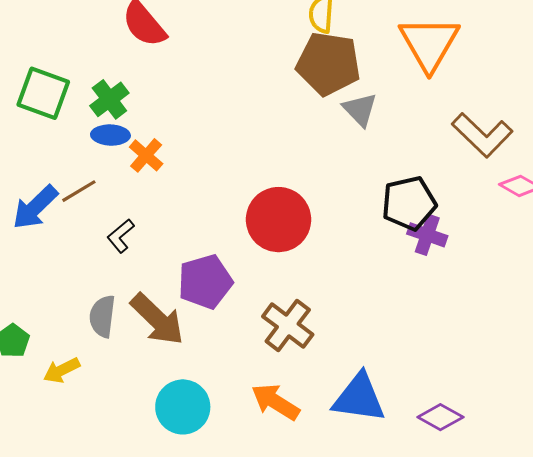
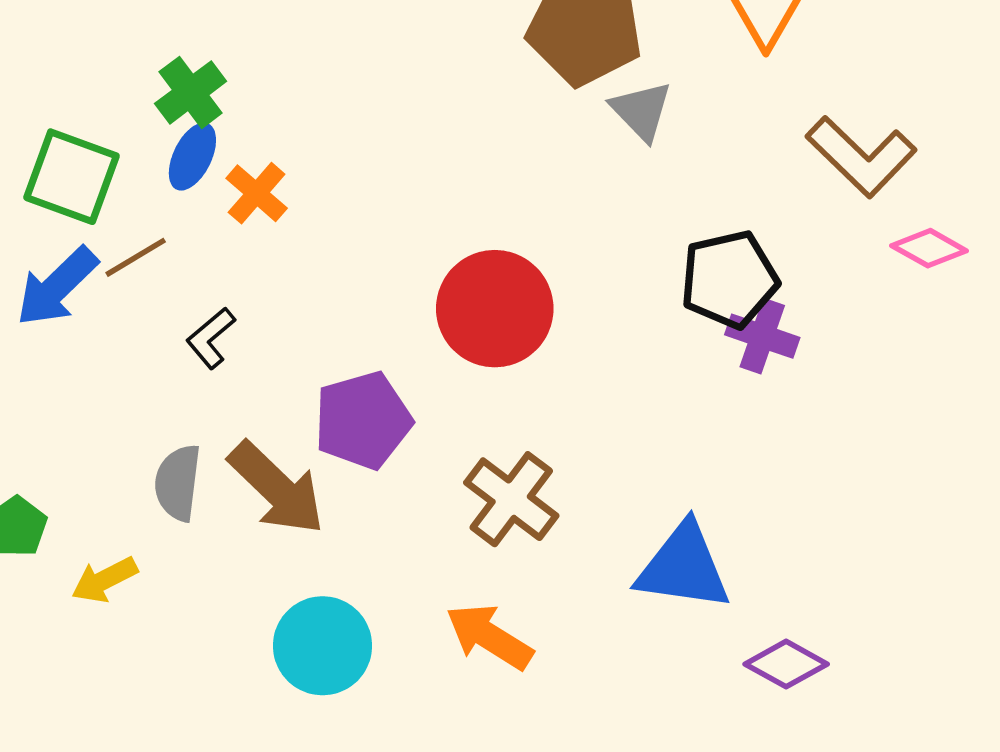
green square: (43, 93) -> (71, 177), moved
blue ellipse: (110, 135) -> (192, 157), turned -66
blue triangle: (359, 398) -> (683, 567), moved

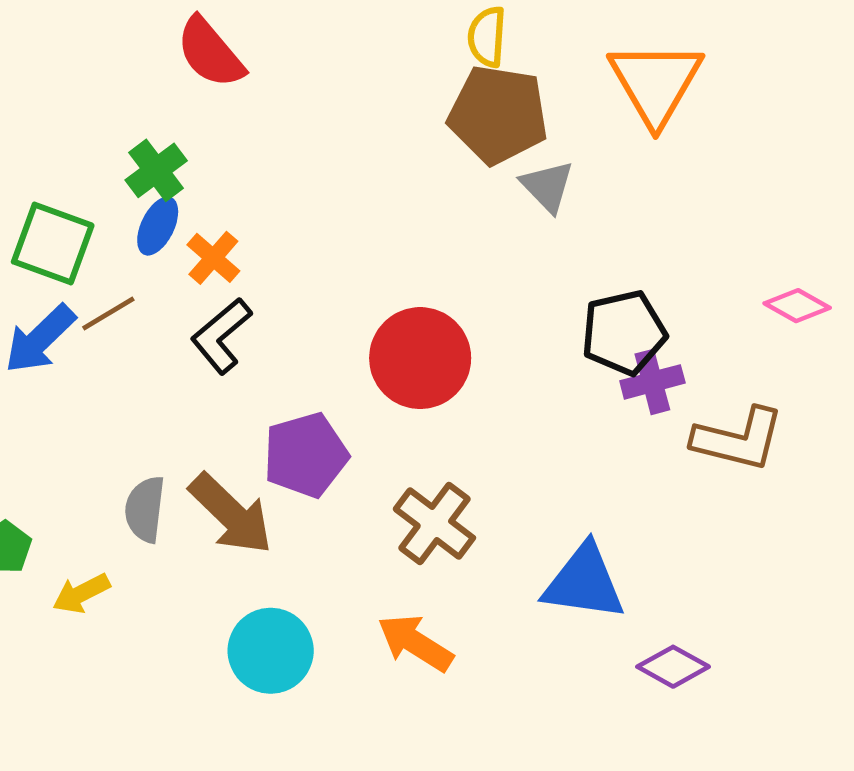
brown L-shape: (861, 157) -> (738, 439), moved, turned -30
purple cross: (762, 336) -> (652, 382), turned -34
black L-shape: (211, 338) -> (221, 336), moved, size x1.4

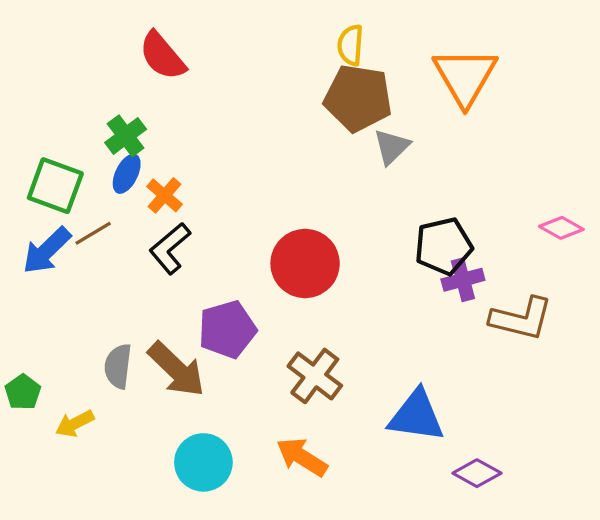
gray triangle: (547, 186) -> (392, 147), turned 30

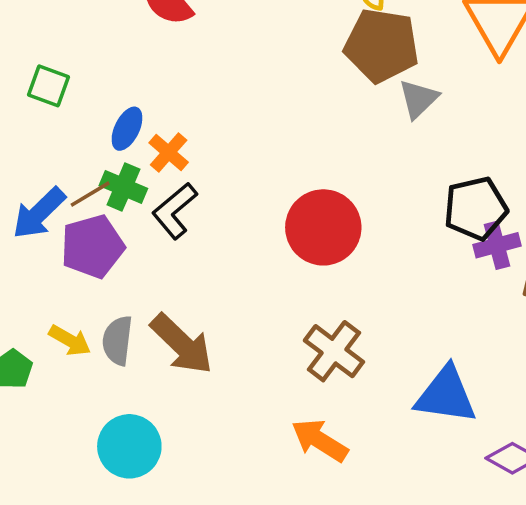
green cross: (126, 136) -> (123, 187), moved, turned -30
green square: (55, 186) -> (48, 86), moved, size x0.7
purple pentagon: (227, 329) -> (92, 246), moved
yellow arrow: (75, 423) -> (70, 340), moved, turned -123
cyan circle: (203, 462) -> (129, 446), moved

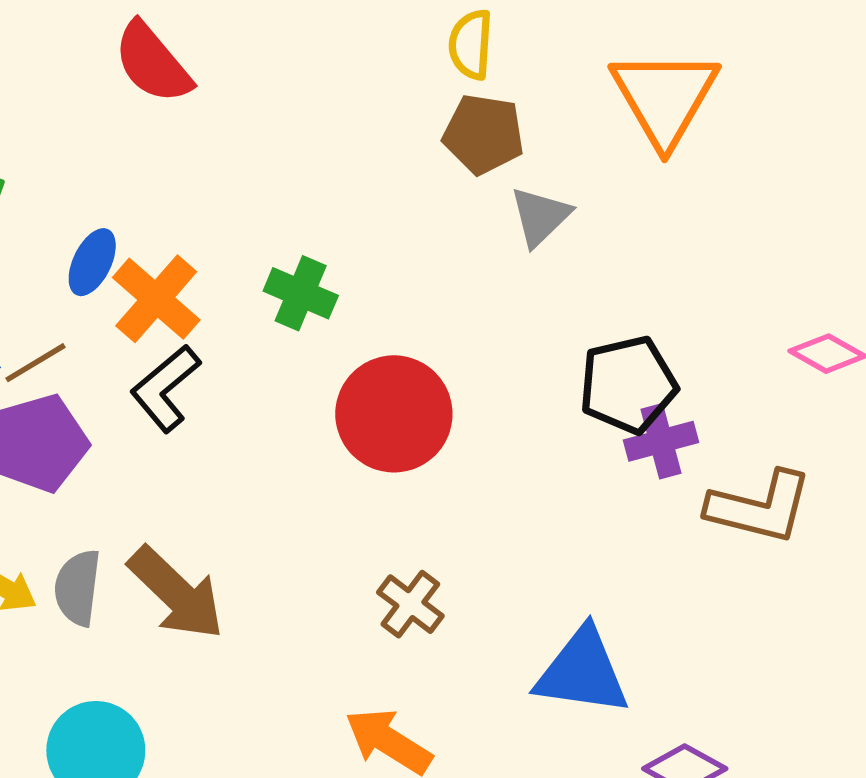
brown pentagon: (382, 45) -> (484, 134), size x0.7
orange cross: (169, 152) -> (156, 299), size x1.4
green cross: (123, 187) -> (301, 293), moved
brown cross: (334, 351) -> (410, 604), size x0.7

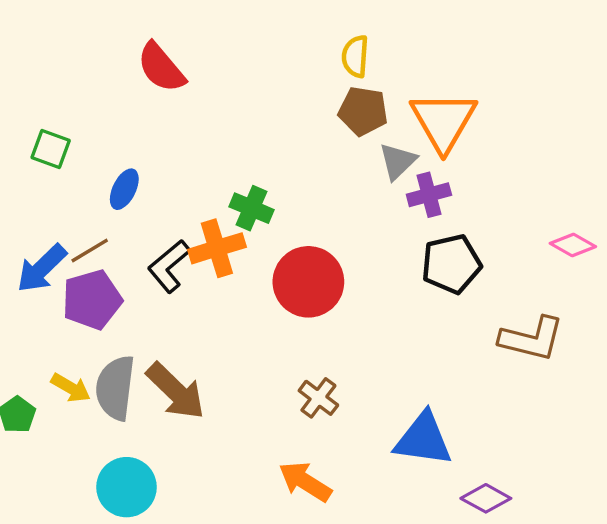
orange triangle: (665, 98) -> (443, 121), moved
orange cross: (156, 299) -> (217, 248), moved, turned 32
purple cross: (661, 441) -> (429, 195), moved
gray semicircle: (78, 588) -> (115, 388), size x1.4

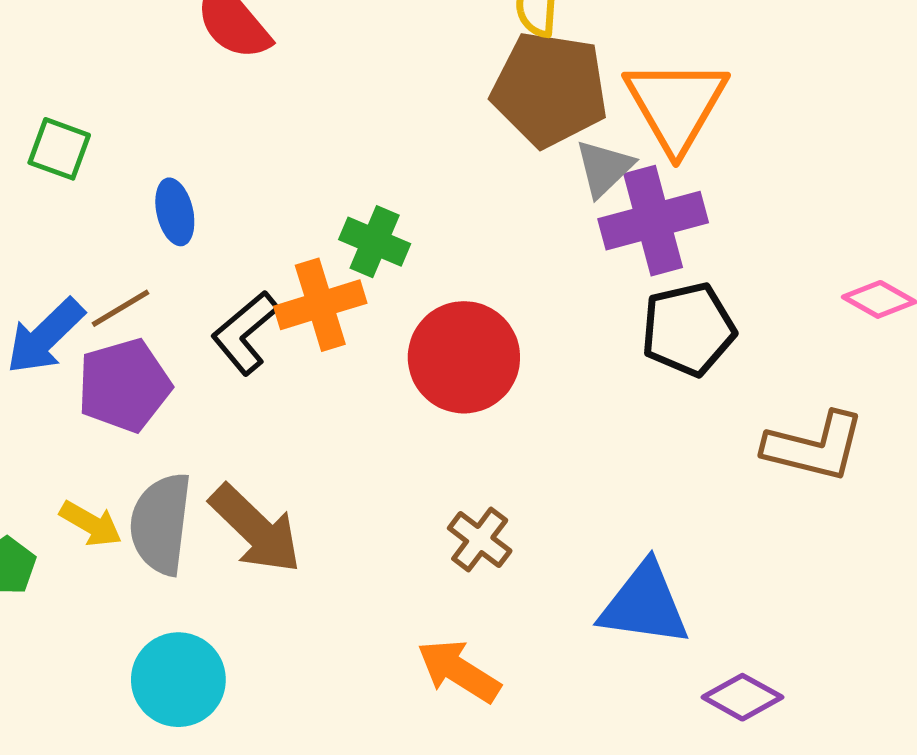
brown pentagon: (363, 111) -> (550, 89), size x1.5
blue ellipse: (124, 189) -> (175, 212), turned -39
purple cross: (429, 195) -> (653, 221), size x1.5

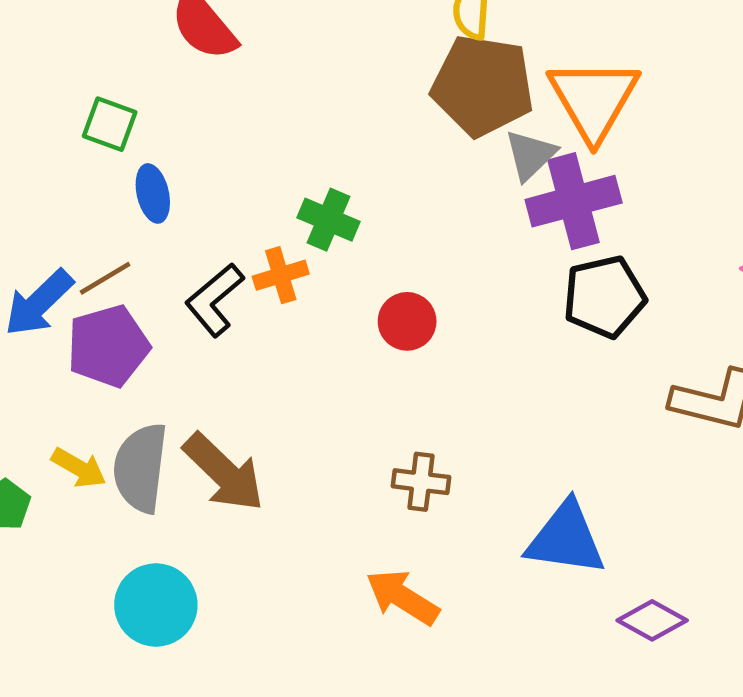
green square: (59, 149) -> (110, 124), moved
orange cross: (320, 305) -> (281, 275), size x0.7
red circle: (464, 357) -> (407, 321), size x0.6
brown cross: (480, 540) -> (421, 482), turned -30

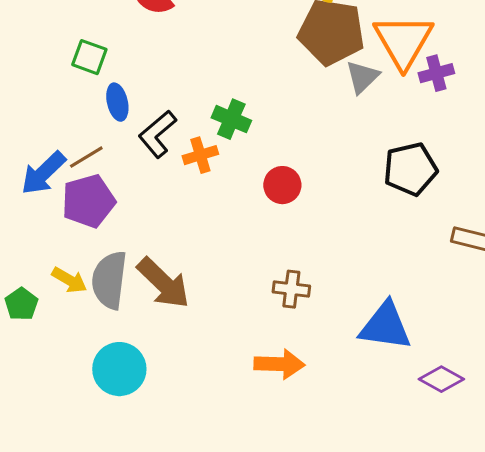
purple cross: (574, 201) -> (436, 73), moved, size x0.6
black L-shape: (214, 300) -> (157, 134), moved
orange arrow: (402, 597) -> (279, 364), turned 150

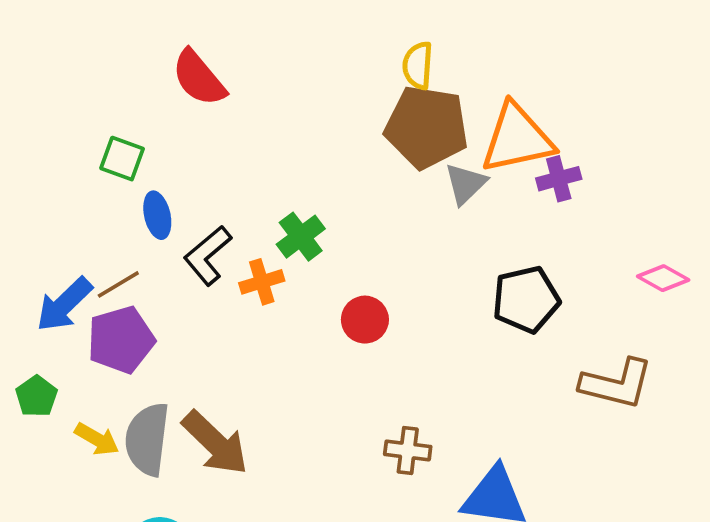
orange triangle: (403, 41) -> (517, 138), turned 48
green cross: (231, 119) -> (301, 237), turned 30
brown cross: (291, 289) -> (408, 450), moved
green pentagon: (21, 304) -> (36, 396), moved

